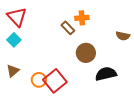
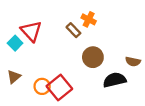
red triangle: (17, 17) -> (31, 31), moved
orange cross: (82, 18) -> (89, 19), turned 32
brown semicircle: (123, 36) -> (133, 62), moved

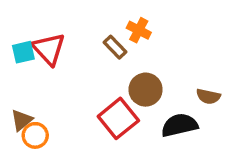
cyan square: (15, 43) -> (23, 52), moved, turned 32
orange circle: (42, 86) -> (35, 135), moved
red square: (59, 87) -> (118, 118), moved

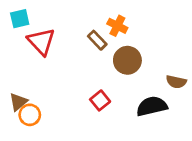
cyan square: (23, 52) -> (20, 19), moved
brown circle: (146, 90) -> (127, 60), moved
red square: (118, 118) -> (100, 100), size x0.6

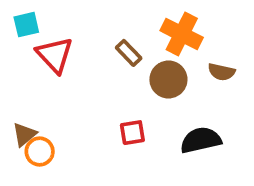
orange cross: (117, 26) -> (182, 34), moved, size x1.5
brown semicircle: (176, 82) -> (222, 72), moved
red square: (100, 100) -> (132, 133), turned 30

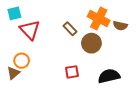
brown semicircle: (222, 72) -> (120, 26), moved
orange circle: (40, 151) -> (22, 61), moved

